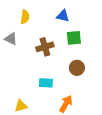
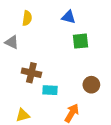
brown cross: (45, 47) -> (31, 73), moved, turned 30
brown circle: (77, 68) -> (91, 85), moved

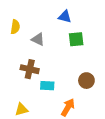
yellow semicircle: (27, 18) -> (15, 27), moved
gray triangle: (12, 42) -> (38, 39), moved

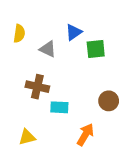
blue triangle: (65, 17) -> (74, 32), moved, turned -48

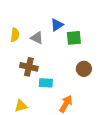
yellow semicircle: (19, 34) -> (15, 35), moved
brown circle: (109, 101) -> (84, 69), moved

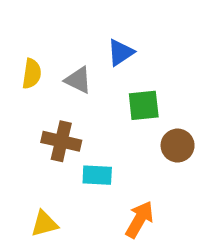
green square: (74, 38) -> (144, 105), moved

